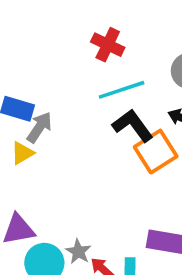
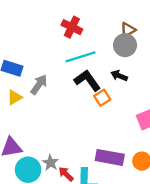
gray arrow: (39, 127) -> (39, 85), moved
orange square: (156, 152) -> (102, 98), size x0.6

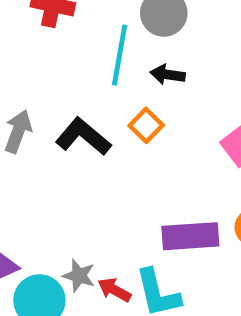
cyan line: (80, 57) -> (120, 55), moved, turned -48
black L-shape: (87, 80) -> (83, 137), moved

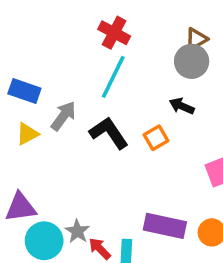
cyan line: (120, 55) -> (113, 77), moved

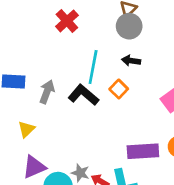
red cross: (114, 33) -> (67, 21), turned 35
cyan line: (113, 77) -> (93, 67), moved
yellow triangle: (27, 134) -> (26, 129), moved

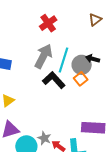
gray circle: (129, 26) -> (82, 65), moved
gray arrow: (47, 92) -> (43, 56), moved, size x1.4

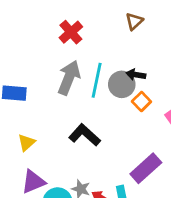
orange square: (81, 79) -> (141, 101), moved
black L-shape: (54, 80) -> (85, 135), moved
purple rectangle: (93, 128) -> (146, 168), turned -40

